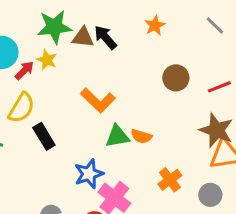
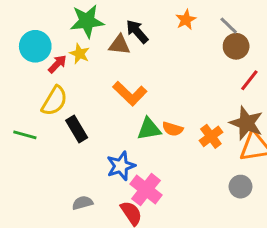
gray line: (215, 25) -> (229, 26), moved
brown triangle: (83, 37) -> (119, 45), moved
brown circle: (176, 78) -> (236, 46), moved
red line: (219, 87) -> (249, 80), turned -30
orange cross: (170, 180) -> (211, 136), moved

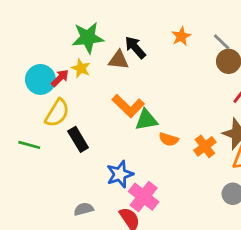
cyan circle: (35, 46) -> (40, 79), moved
green triangle: (149, 129) -> (146, 120), moved

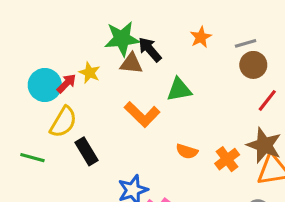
green star: (88, 38) -> (122, 39), moved
gray line: (222, 42) -> (246, 43), turned -60
green triangle: (146, 120) -> (179, 90), moved

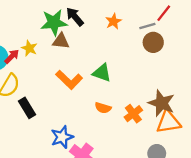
black arrow: (150, 49) -> (75, 17), moved
green triangle: (179, 90) -> (102, 73), moved, turned 30
red line: (267, 100) -> (164, 13), moved

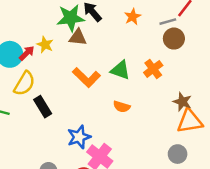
brown star: (161, 103) -> (182, 102), size x0.7
orange cross: (133, 114) -> (153, 69), moved

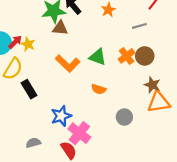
gray line: (168, 22) -> (139, 26), moved
brown circle: (174, 39) -> (145, 56), moved
yellow star: (45, 45) -> (28, 44), moved
gray circle: (178, 154) -> (124, 117), moved

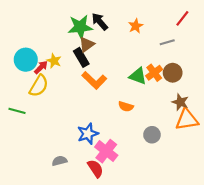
brown triangle: (60, 28) -> (87, 44), turned -42
red arrow: (15, 42) -> (41, 67), moved
green triangle: (98, 57) -> (138, 76), moved
black rectangle: (29, 89) -> (81, 57), moved

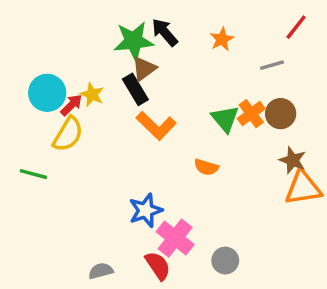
green triangle: (138, 76) -> (225, 119), turned 30
gray circle: (152, 135) -> (225, 261), moved
gray semicircle: (59, 161) -> (101, 271), moved

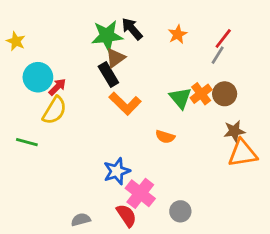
red line: (296, 27) -> (223, 38), moved
gray line: (272, 65) -> (218, 55), turned -42
yellow star: (92, 95) -> (16, 41), moved
brown star: (293, 160) -> (234, 131), turned -30

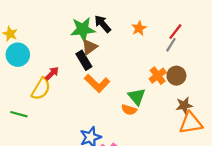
cyan circle: (38, 77) -> (18, 55), moved
red arrow: (57, 87) -> (52, 73), moved
green triangle: (180, 98) -> (137, 97), moved

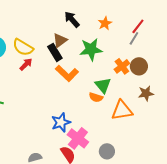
green star: (83, 29) -> (91, 49), moved
yellow semicircle: (41, 89) -> (23, 47), moved, turned 90
orange triangle: (191, 123) -> (122, 110), moved

